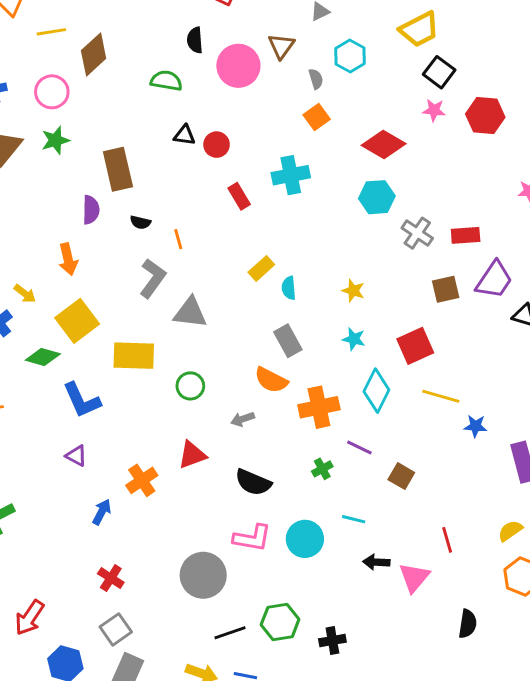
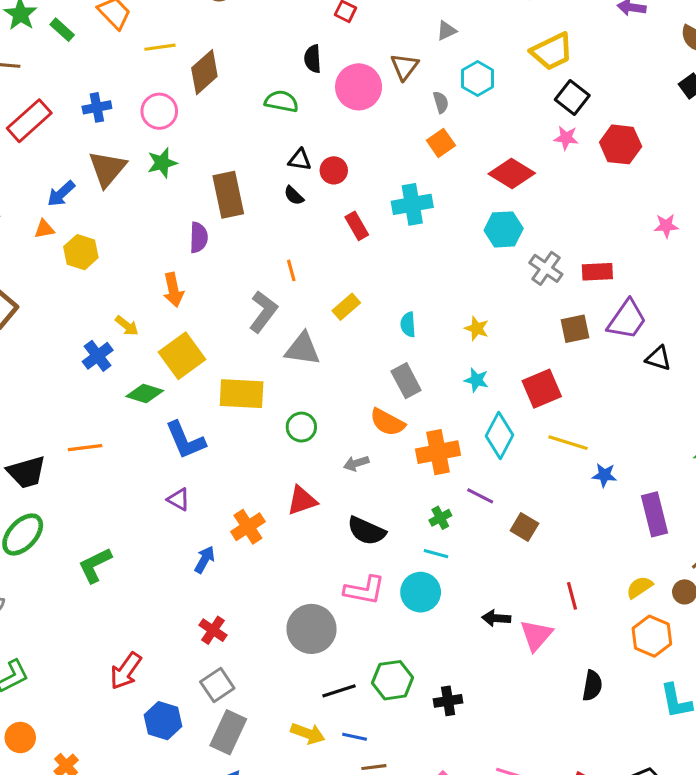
black semicircle: (140, 222) -> (294, 196), moved, turned 30
yellow rectangle: (261, 268) -> (346, 307), moved
cyan line: (354, 519) -> (436, 554), moved

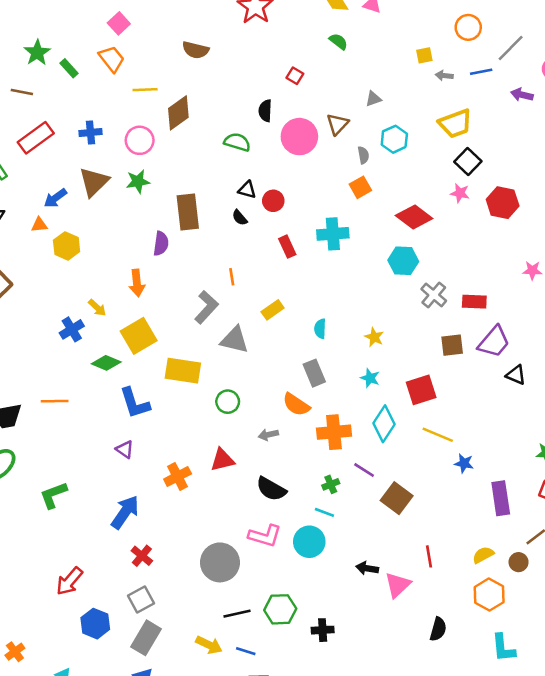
brown square: (524, 527) -> (397, 498), size x1.4
blue arrow: (205, 560) -> (125, 512), moved, size x1.6

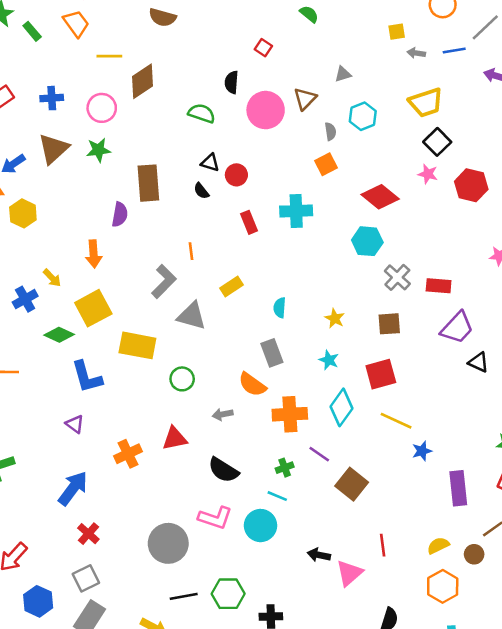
brown square: (452, 345) -> (389, 324), moved
blue star: (464, 463) -> (422, 451), turned -30

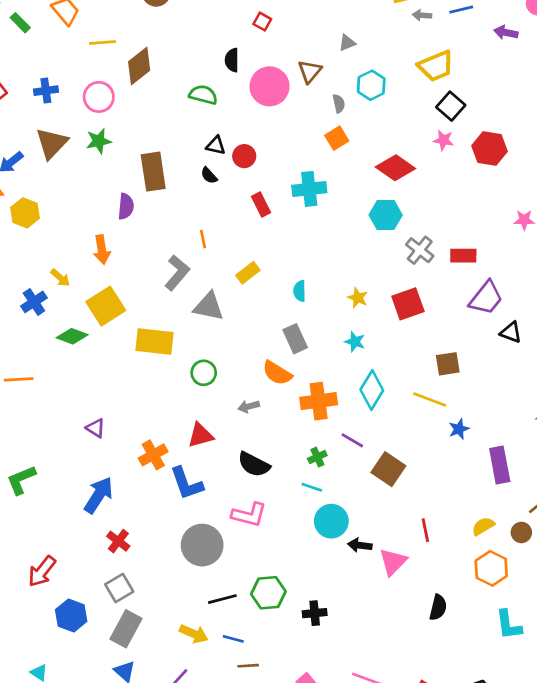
brown square: (389, 324) -> (448, 364), moved
red square: (381, 374) -> (408, 304), moved
blue L-shape: (87, 377) -> (187, 483), moved
cyan circle: (260, 526) -> (331, 521), moved

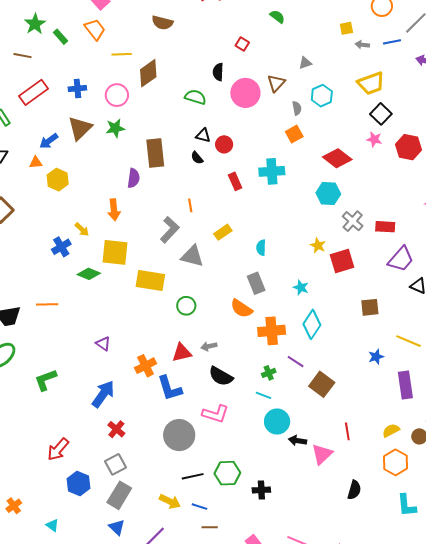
yellow star: (358, 298) -> (318, 245), moved
yellow square: (106, 306) -> (115, 252), turned 36
yellow line: (430, 400) -> (409, 341), moved
gray arrow: (249, 406) -> (209, 346), moved

